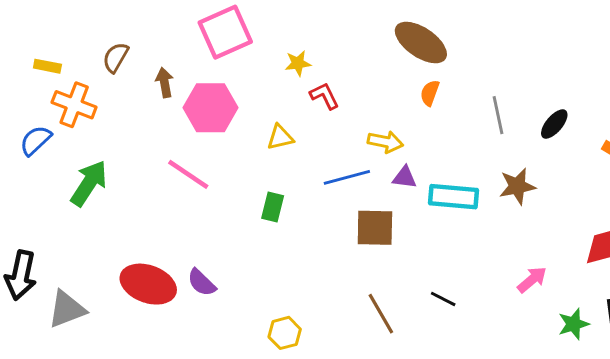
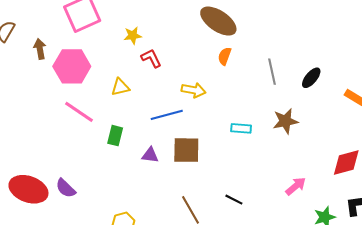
pink line: (188, 174) -> (79, 112), moved
purple triangle: (405, 177) -> (150, 155), moved
cyan rectangle: (453, 197) -> (241, 128), size x0.6

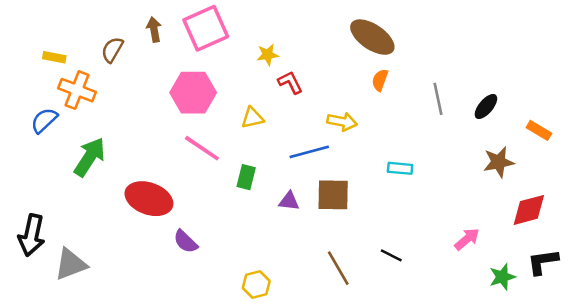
brown arrow: (40, 49) -> (154, 29), moved
brown star: (285, 121) -> (499, 162), moved
red ellipse: (28, 189) -> (149, 199), moved

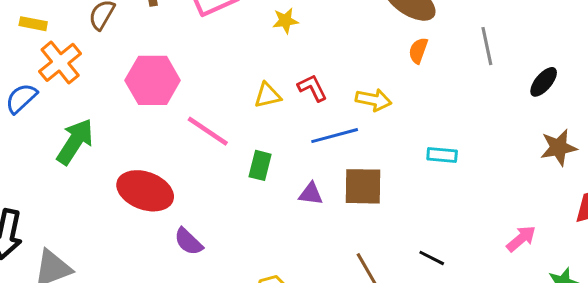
red L-shape: (290, 83) -> (312, 88), moved
orange cross: (77, 90) -> (60, 62), turned 30
pink hexagon: (193, 93) -> (153, 80), moved
gray line: (438, 99) -> (487, 46), moved

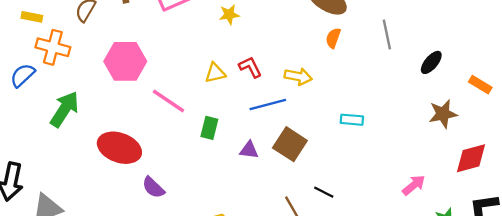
orange cross: (60, 62) -> (53, 47), turned -36
brown square: (363, 186) -> (290, 144), turned 32
black line: (432, 258) -> (324, 192), moved

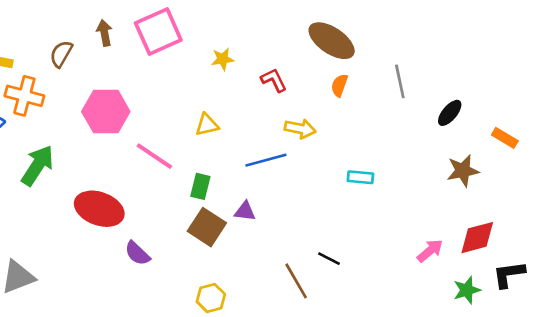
red L-shape: (250, 67) -> (274, 80), moved
brown square: (290, 144) -> (207, 227), moved
red diamond: (471, 158) -> (477, 238), moved

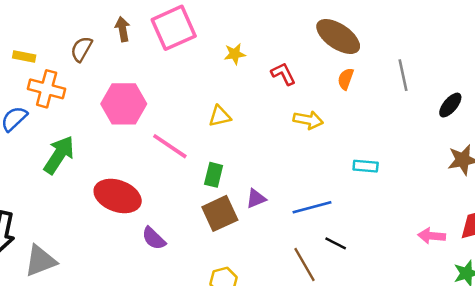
blue line: (266, 160) -> (312, 207), moved
purple triangle: (245, 211) -> (256, 198), turned -30
brown square: (207, 227) -> (220, 213), turned 32
pink arrow: (430, 251) -> (432, 236), turned -135

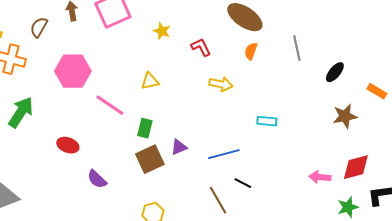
yellow star: (235, 54) -> (162, 31), turned 30
red ellipse: (118, 196) -> (68, 145), size x0.6

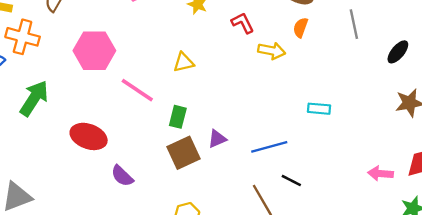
yellow arrow: (221, 84) -> (272, 51), moved
red ellipse: (68, 145) -> (89, 136), size x1.4

